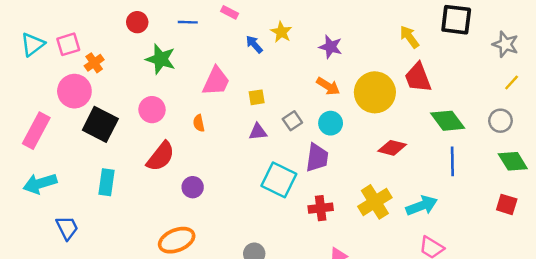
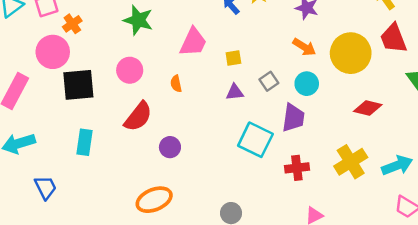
black square: (100, 124) -> (78, 85), turned -32

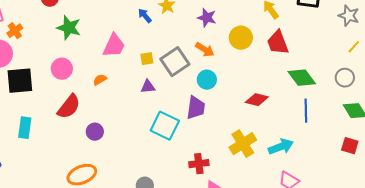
yellow circle: (351, 53) -> (241, 38), moved, size x0.7
gray square: (269, 81) -> (175, 62), moved, size x1.8
orange semicircle: (176, 84) -> (100, 80), turned 72
red cross: (297, 168) -> (199, 164), moved

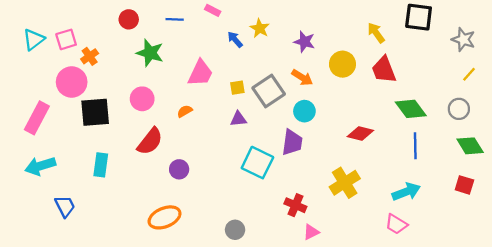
cyan arrow: (281, 147) -> (406, 192), moved
red cross: (199, 164) -> (295, 205), turned 30

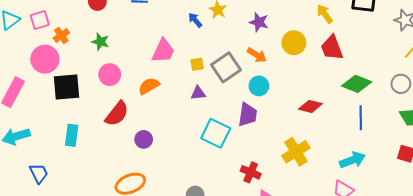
green star: (150, 53) -> (100, 42), moved, size x0.7
green diamond: (411, 109) -> (357, 84), turned -32
orange semicircle: (185, 111) -> (149, 86), size x1.5

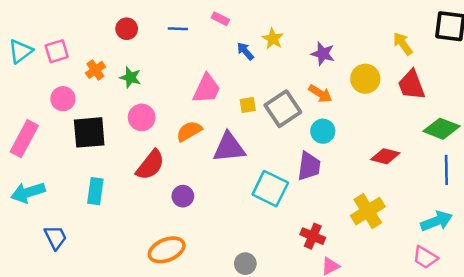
orange cross: (61, 35) -> (95, 70), moved
pink circle: (45, 59) -> (63, 99), size x0.7
purple triangle: (198, 93) -> (229, 147), moved, size x1.8

